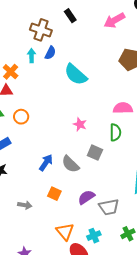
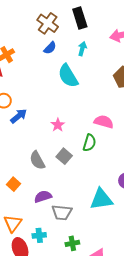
black rectangle: (70, 16) -> (80, 18), size x1.5
cyan arrow: (32, 56) -> (82, 49), moved
blue arrow: (46, 163) -> (19, 116), moved

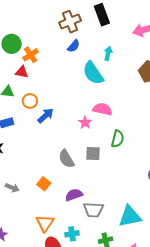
brown cross: (48, 23) -> (70, 22), turned 35
cyan arrow: (82, 49) -> (108, 53), moved
pink semicircle: (104, 122) -> (102, 109), moved
gray square: (64, 156) -> (93, 153), turned -35
cyan triangle: (101, 199) -> (130, 216), moved

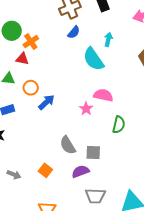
gray square: (93, 153) -> (93, 153), moved
purple semicircle: (74, 195) -> (80, 171), moved

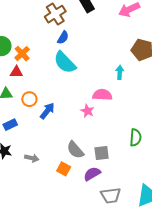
cyan arrow: (108, 39) -> (120, 72), moved
cyan semicircle: (93, 59) -> (65, 62), moved
green semicircle: (119, 125) -> (136, 137), moved
orange square: (45, 170) -> (64, 169), moved
gray arrow: (14, 175) -> (32, 158), moved

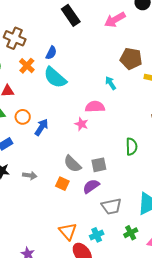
brown cross: (55, 14) -> (15, 38), moved, turned -30
orange cross: (22, 54) -> (27, 66), moved
cyan arrow: (120, 72) -> (111, 83), turned -32

